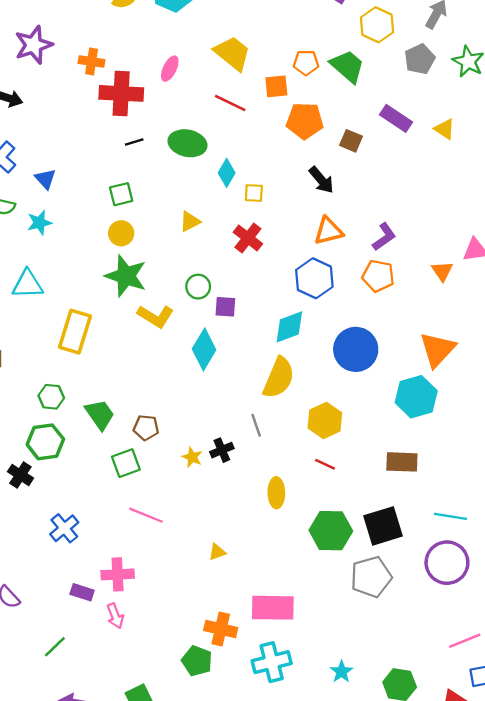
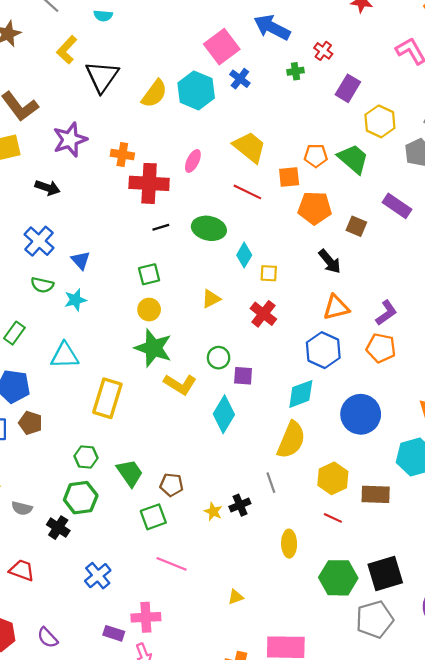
brown rectangle: (402, 462) -> (376, 494), moved

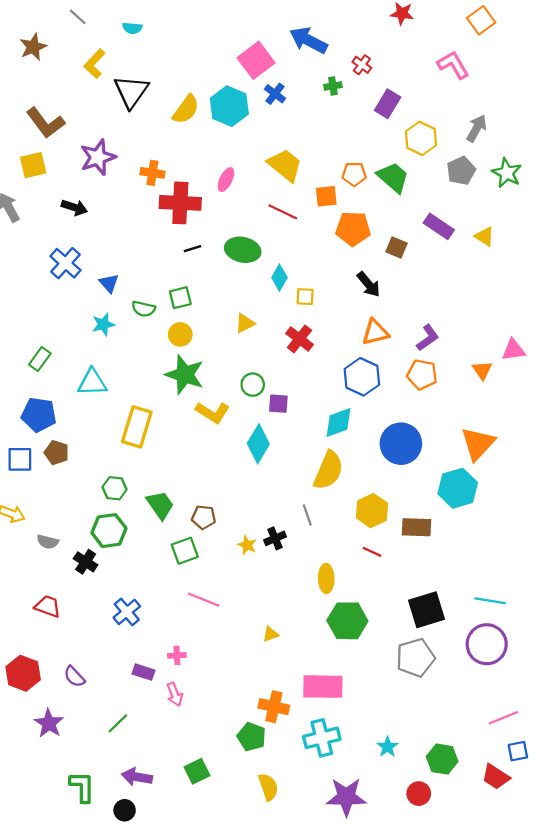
green semicircle: (42, 285) -> (143, 309), moved
green hexagon: (338, 578) -> (347, 621), moved
pink cross: (146, 617) -> (177, 655), size x0.6

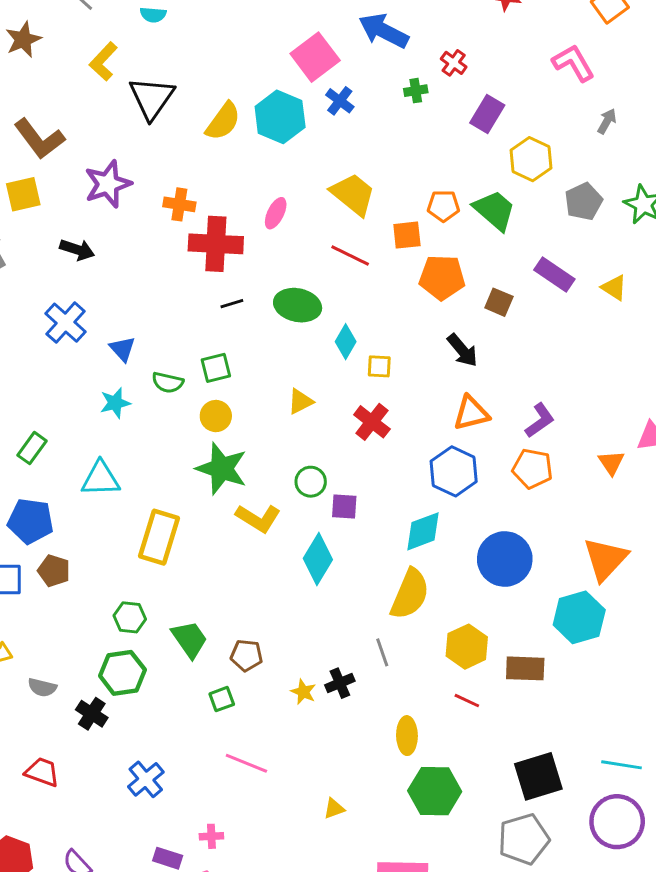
gray arrow: (477, 128) -> (607, 121), moved, size x0.7
green square: (185, 551) -> (222, 699), size x0.7

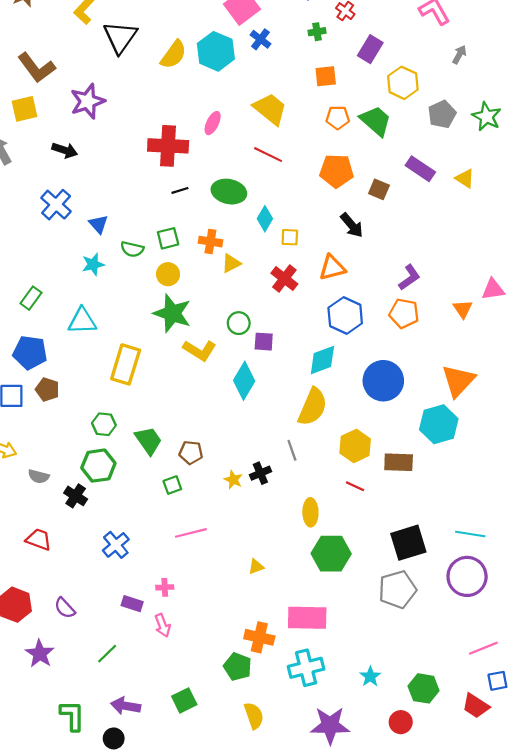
orange cross: (179, 204) -> (210, 242), moved
orange square: (407, 235) -> (326, 76), moved
orange triangle: (471, 413) -> (332, 268), moved
pink line: (246, 763) -> (191, 533), turned -36

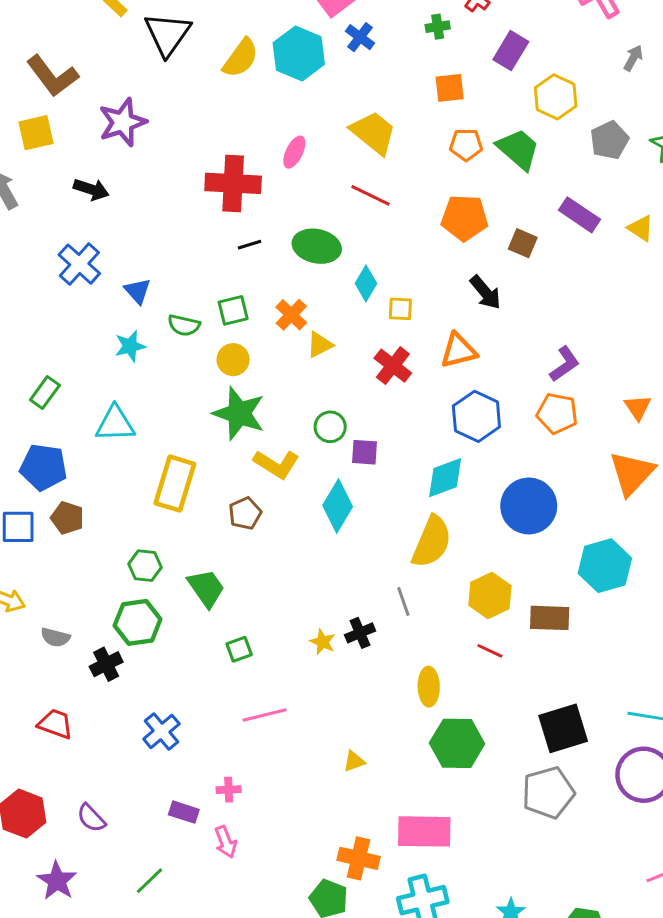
orange cross: (210, 242) -> (291, 315), turned 35
orange triangle: (458, 381) -> (632, 473), moved
brown pentagon: (191, 452) -> (245, 513), moved, turned -30
black cross: (76, 496) -> (106, 664), turned 30

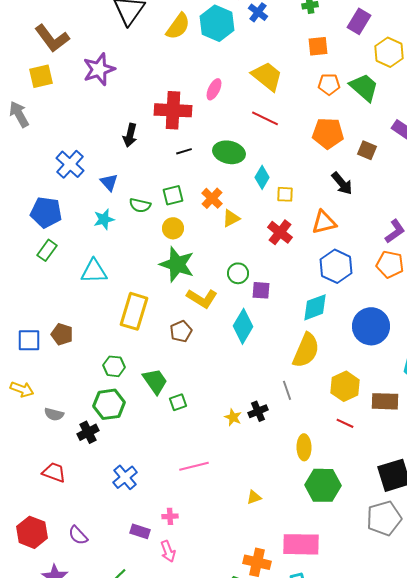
black arrow: (91, 189) -> (130, 135), moved, turned 85
blue pentagon: (43, 467) -> (46, 212), moved
green square: (239, 649) -> (178, 402), moved

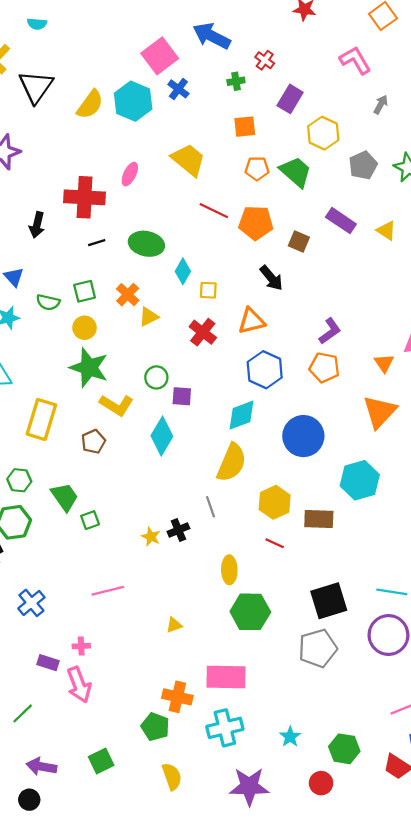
red line: (265, 118) -> (214, 211), moved
pink arrow: (168, 551) -> (79, 685), size x1.5

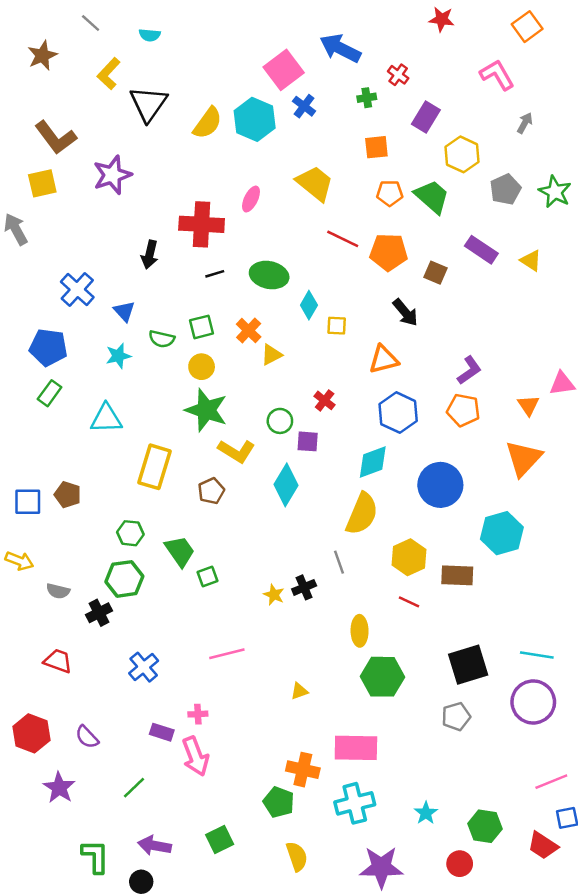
red cross: (203, 332) -> (325, 400), moved, size x0.7
gray pentagon: (318, 648) -> (456, 716), size x0.7

